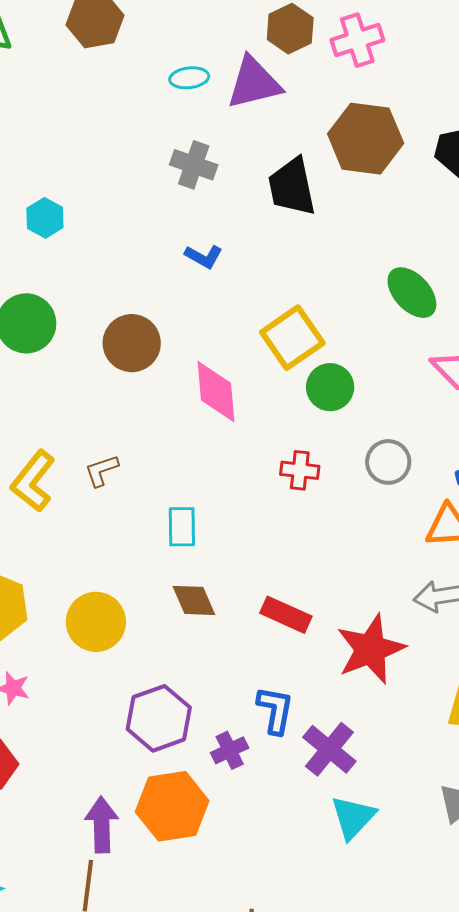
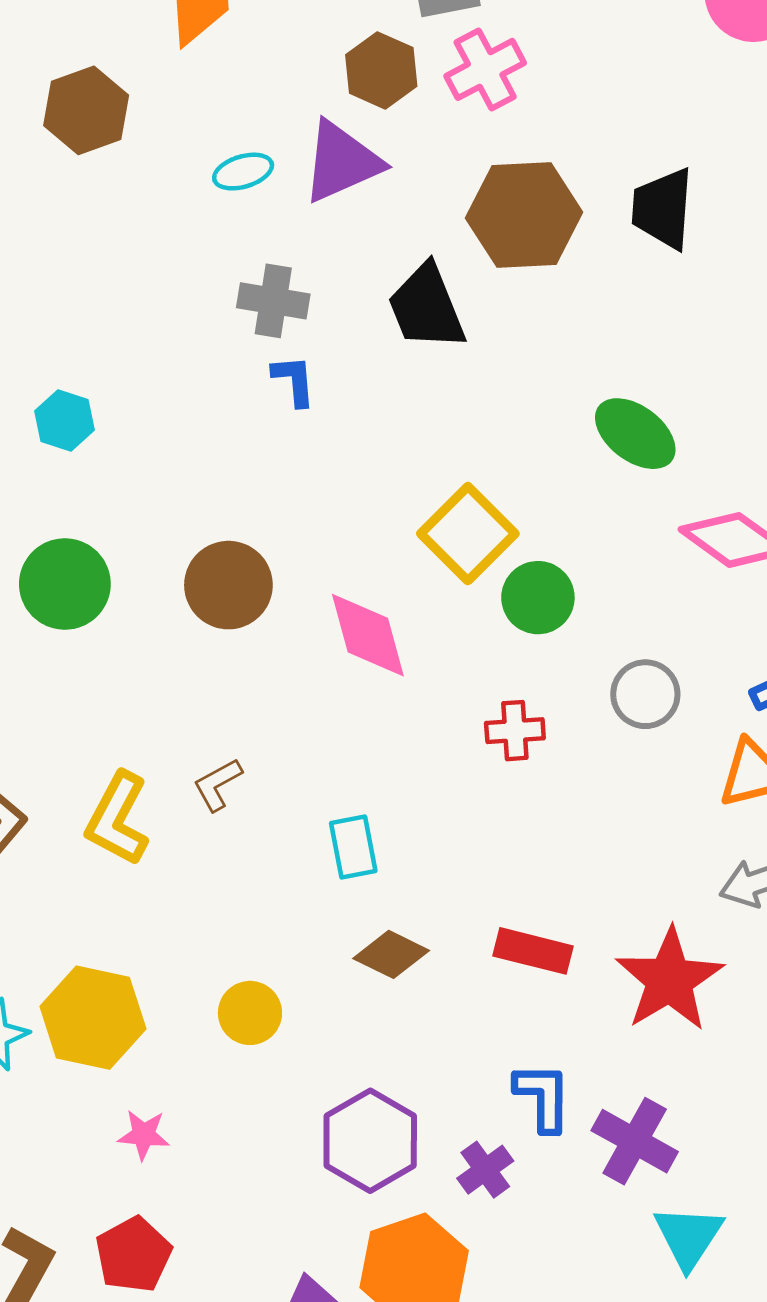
blue L-shape: (204, 256) -> (294, 380), moved, turned -114
brown diamond: (194, 600) -> (391, 954), turned -30
yellow circle: (96, 622) -> (250, 1013), size x0.7

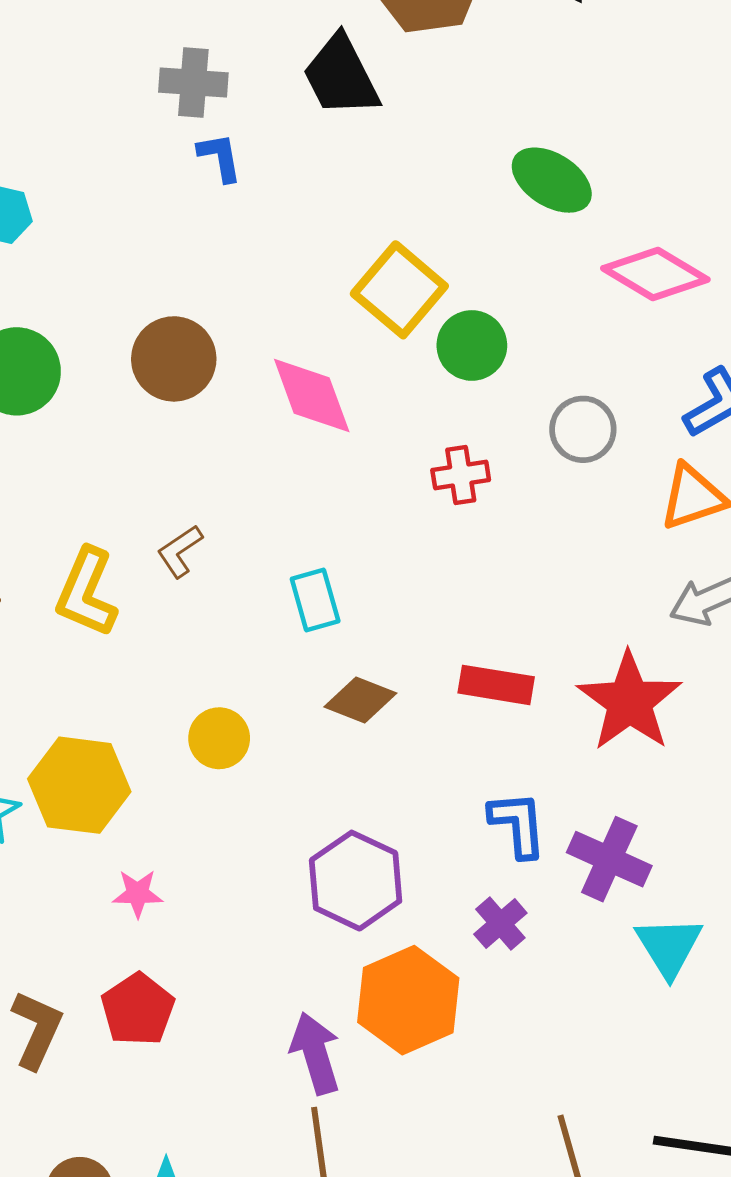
yellow circle: (250, 1013) -> (219, 738), moved
purple cross: (485, 1170) -> (500, 924), moved

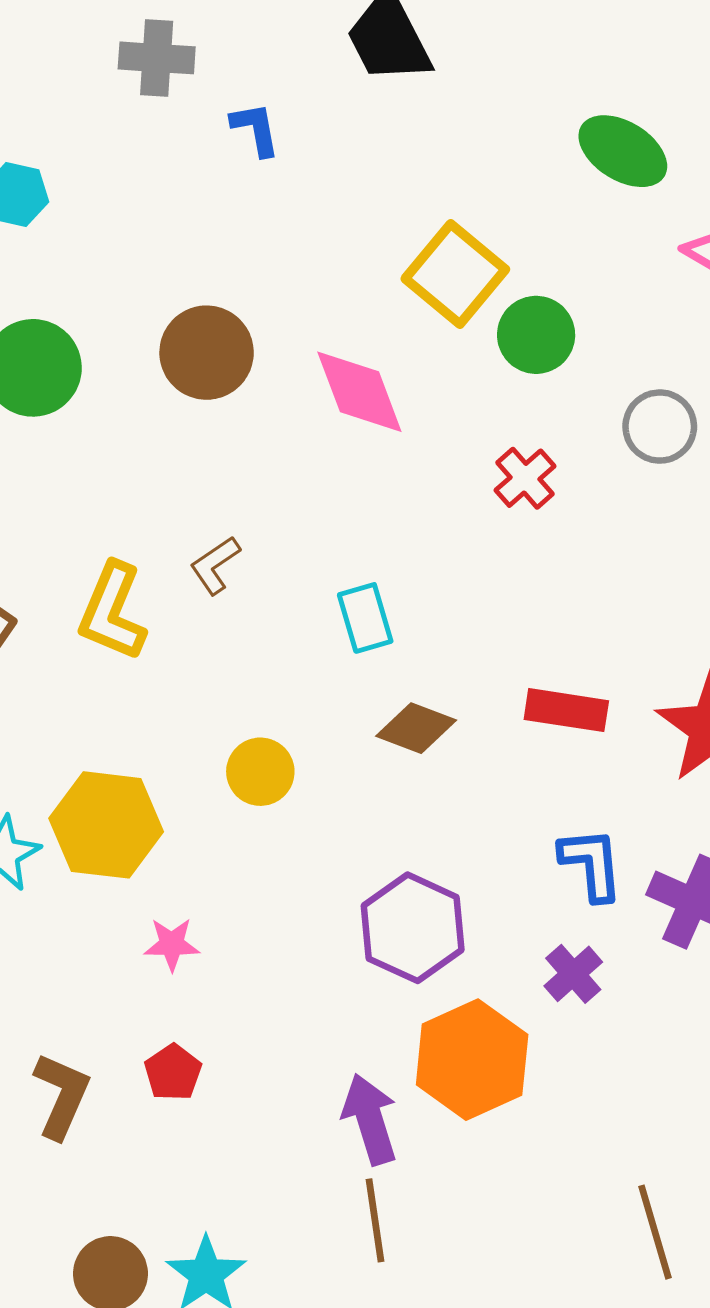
gray cross: (193, 82) -> (157, 58), moved
red cross: (461, 475) -> (525, 478), turned -32
red pentagon: (138, 1009) -> (173, 1072), size x0.7

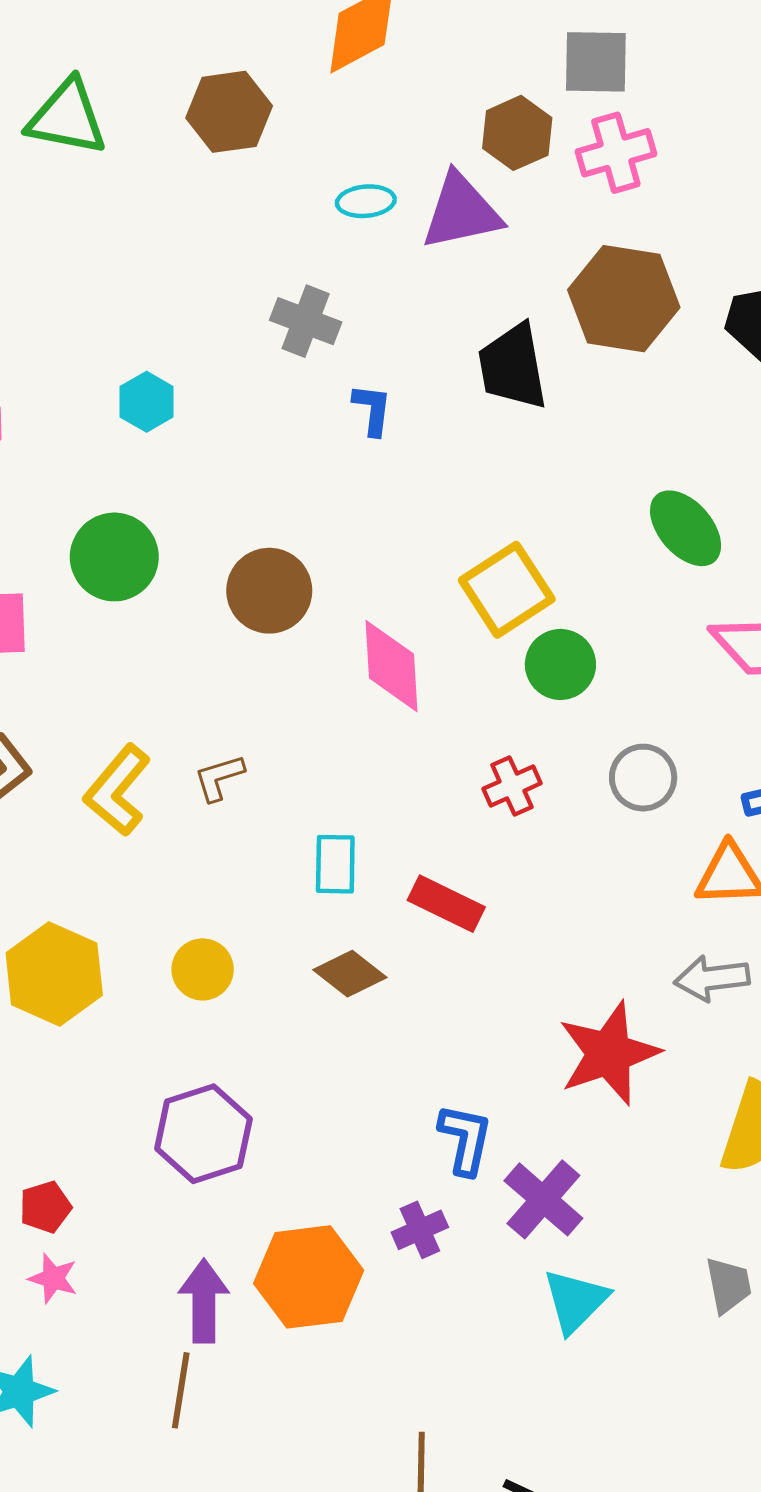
red rectangle: (566, 710) -> (446, 904), moved
purple hexagon: (413, 928) -> (203, 1134), moved
pink star: (172, 944) -> (53, 1278), moved

